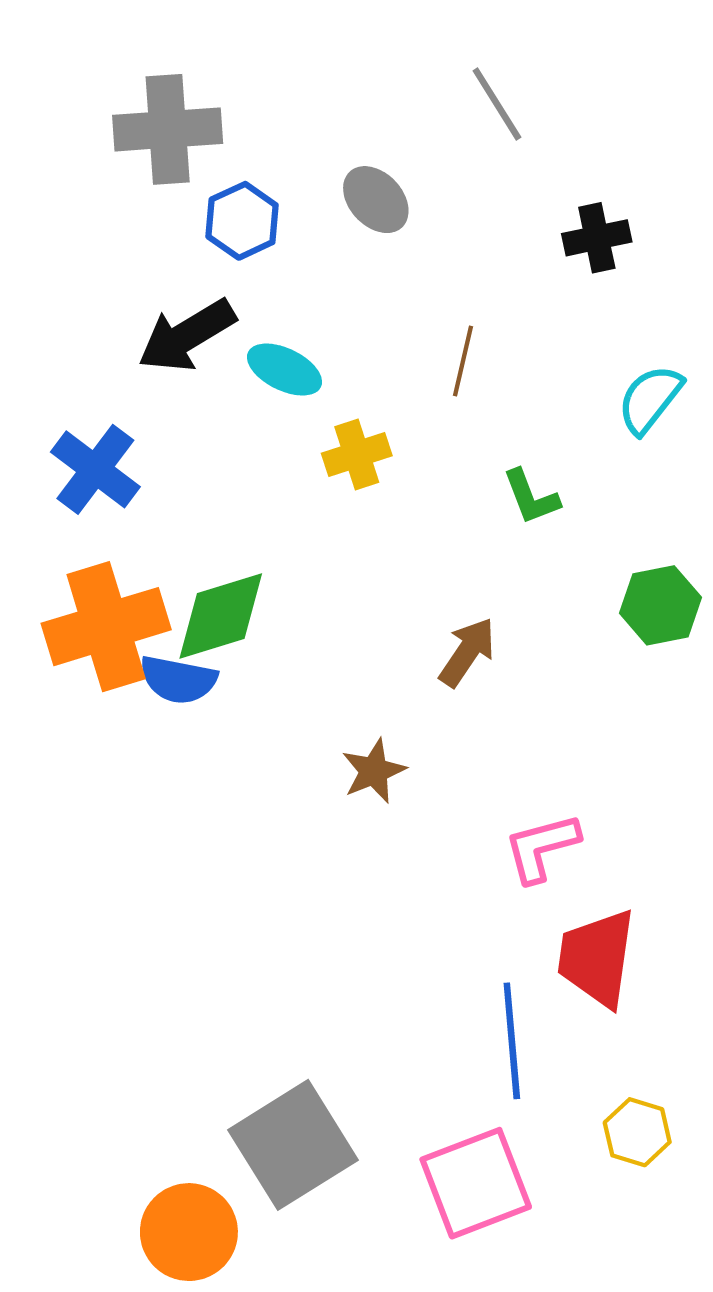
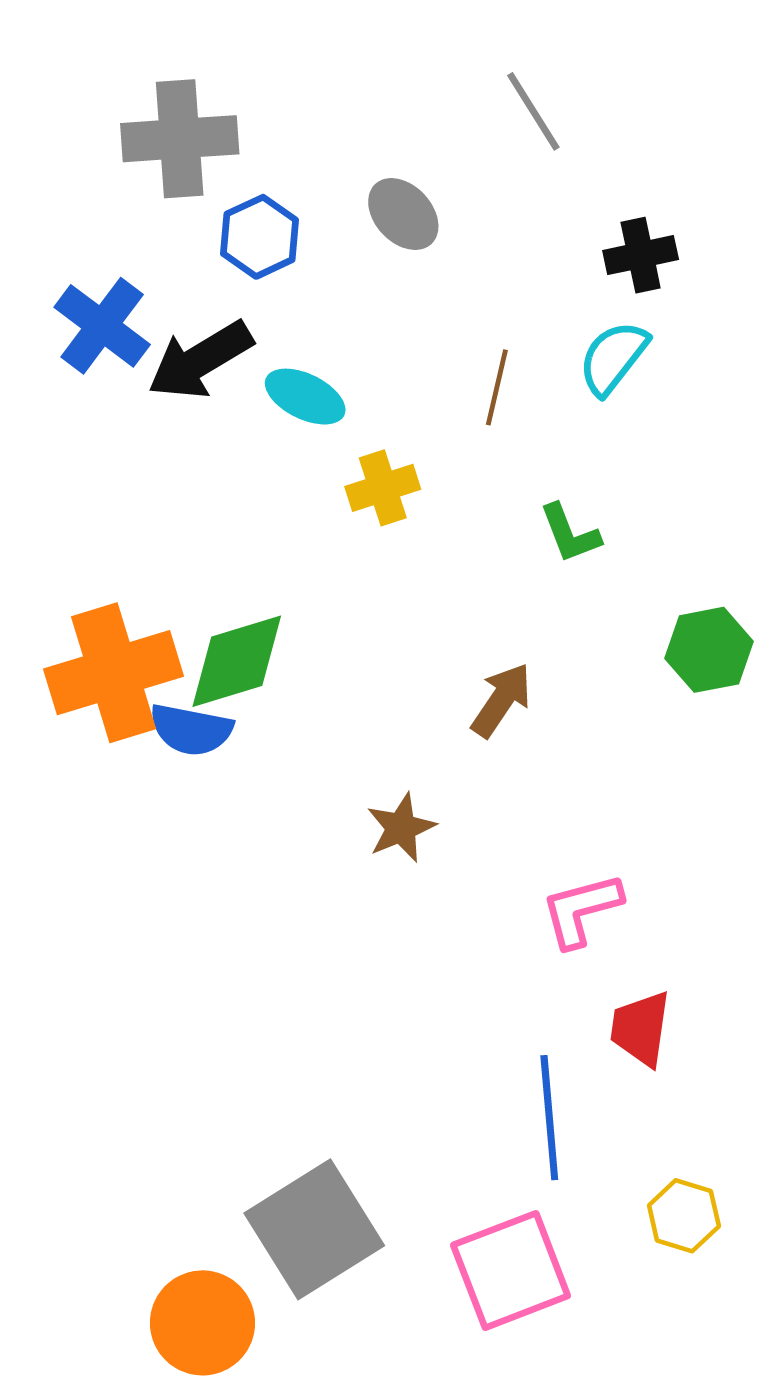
cyan semicircle: (650, 399) -> (613, 358), moved
blue cross: (95, 469) -> (102, 326), moved
red trapezoid: (597, 958) -> (641, 1029), size x0.7

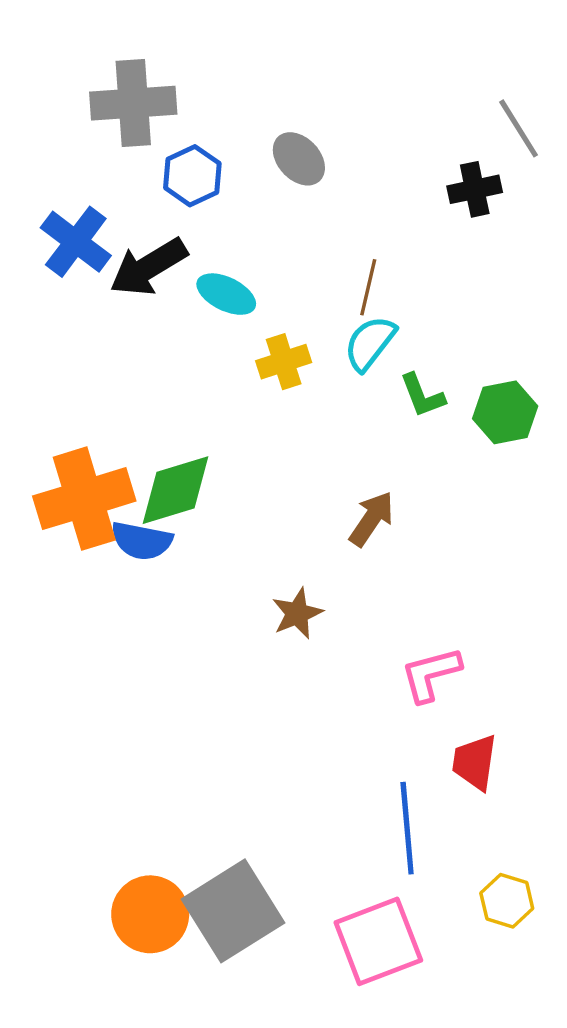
gray line: (533, 111) -> (519, 128), moved
cyan semicircle: (613, 358) -> (370, 343), moved
green hexagon: (709, 650) -> (505, 412), moved
orange circle: (202, 1323) -> (150, 914), moved

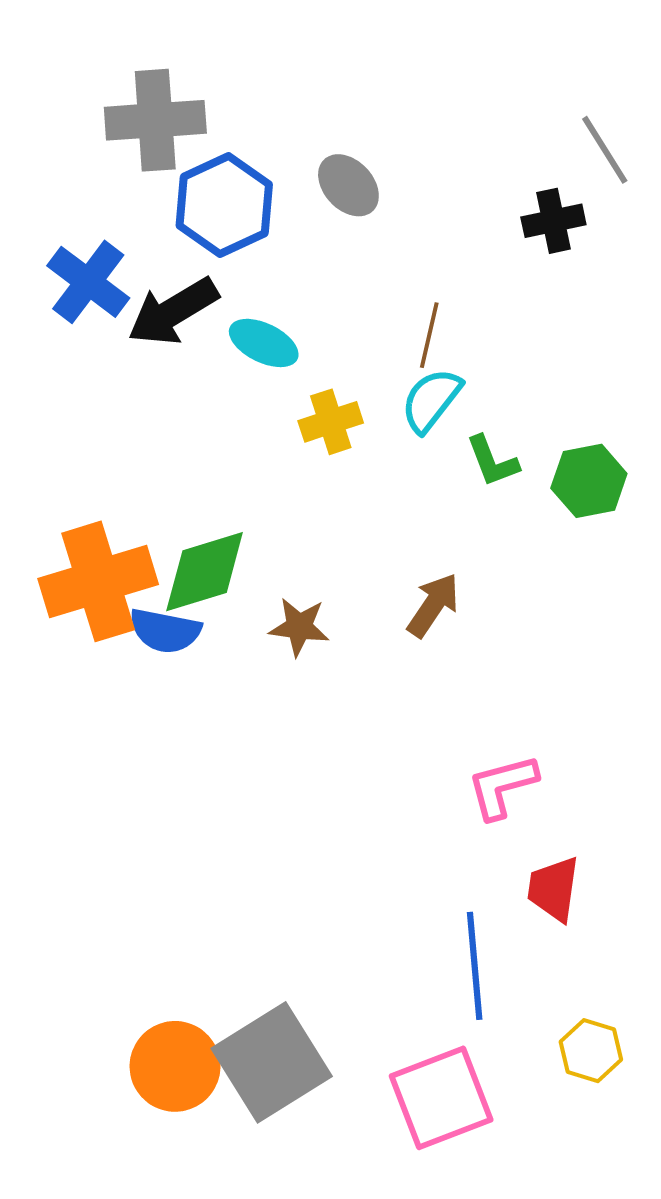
blue hexagon: (192, 176) -> (224, 205), size x1.4
brown star: (297, 613) -> (299, 627), moved, turned 30

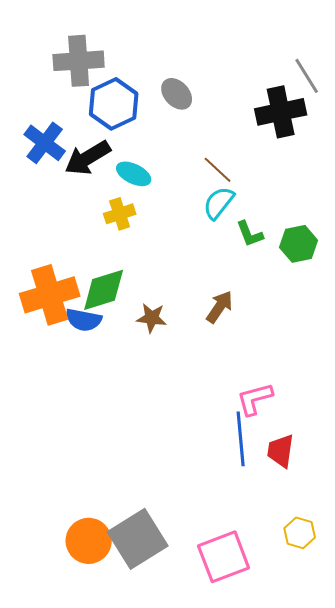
black cross: (553, 221) -> (281, 112), size x1.6
brown line: (429, 335) -> (218, 170), turned -60
yellow cross: (331, 422) -> (120, 214), moved
blue line: (475, 966) -> (241, 439), moved

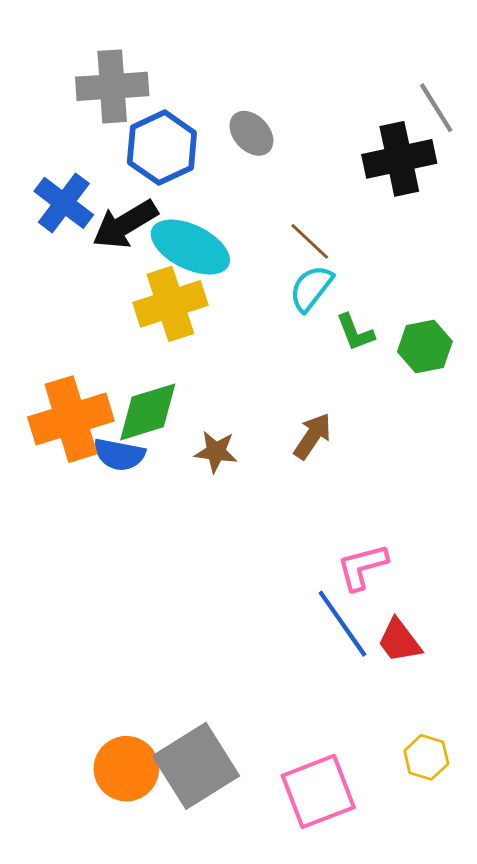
cyan ellipse: (134, 174) -> (190, 247), size x1.6
yellow cross: (120, 214) -> (170, 304), size x1.6
blue line: (241, 439) -> (342, 624), turned -30
red trapezoid: (281, 451) -> (399, 641), turned -45

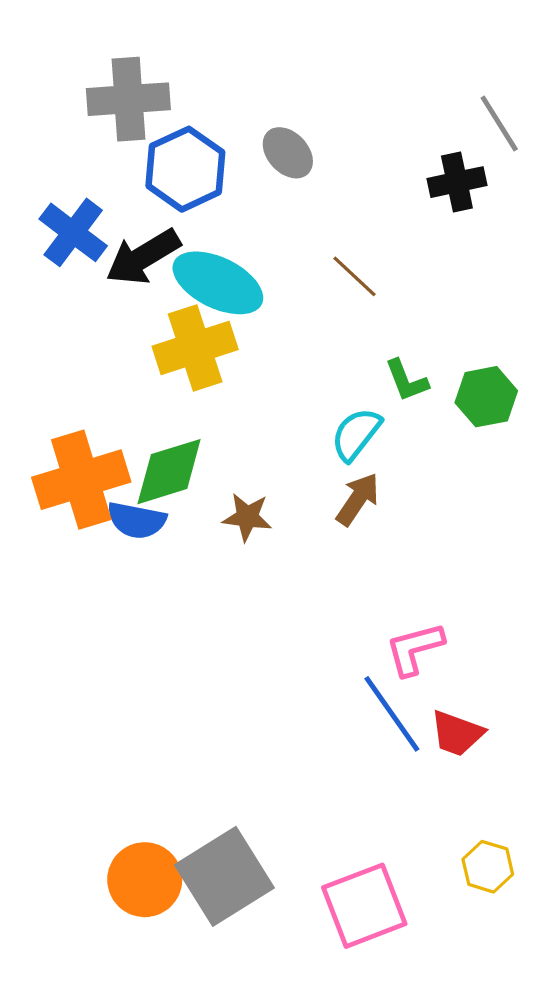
black cross: (399, 159) -> (457, 182), size x0.7
cyan semicircle: (311, 288) -> (356, 434), moved
red trapezoid: (399, 641) -> (457, 733), turned -33

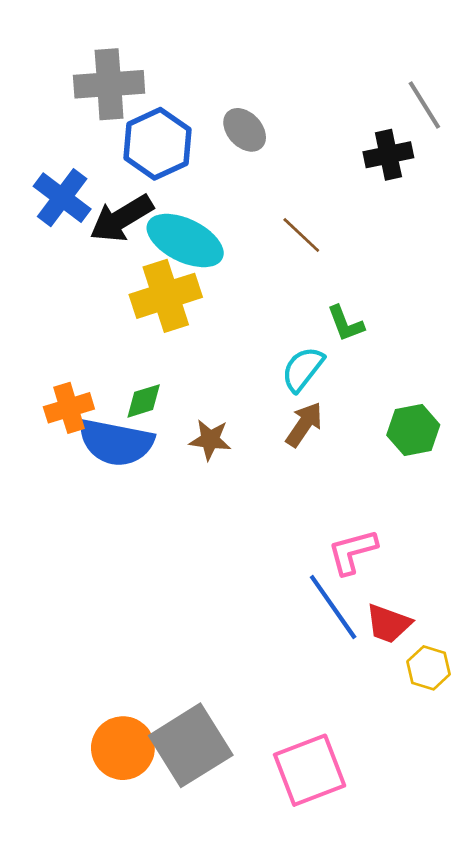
green hexagon: (486, 397) -> (413, 430), moved
green diamond: (169, 472) -> (144, 401), size x0.6
orange cross: (81, 480) -> (69, 408), size x0.6
blue semicircle: (137, 520) -> (116, 442), size x1.5
yellow hexagon: (488, 867) -> (429, 668), moved

